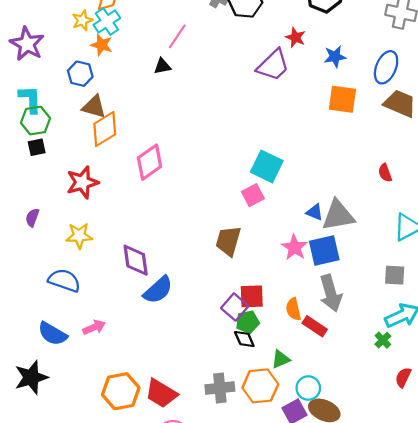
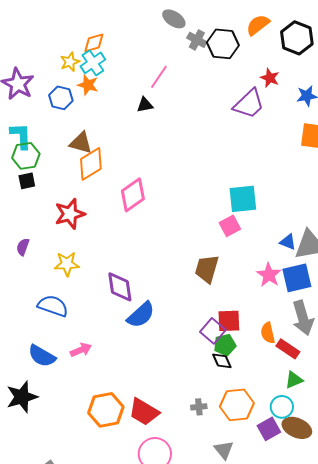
blue hexagon: (80, 74) -> (61, 98), moved
cyan square: (267, 166) -> (243, 199), turned -32
green triangle: (281, 359) -> (294, 380), moved
gray cross: (220, 388) -> (199, 407), size x0.6

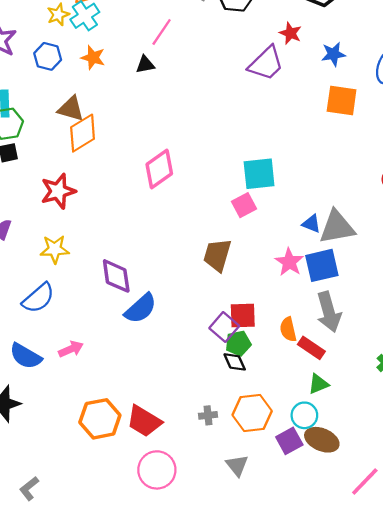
orange star: (88, 85) -> (93, 58), moved
pink diamond: (133, 195) -> (159, 169), moved
blue semicircle: (53, 306) -> (38, 298), turned 120

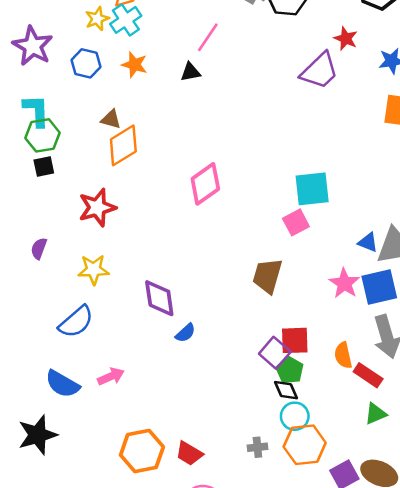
brown triangle: (71, 109) -> (111, 119), size x0.7
blue semicircle: (141, 308) -> (185, 333), size x0.6
green pentagon: (238, 343) -> (290, 370), turned -30
cyan circle: (304, 415) -> (295, 416), moved
red trapezoid: (144, 421) -> (189, 453), size x0.7

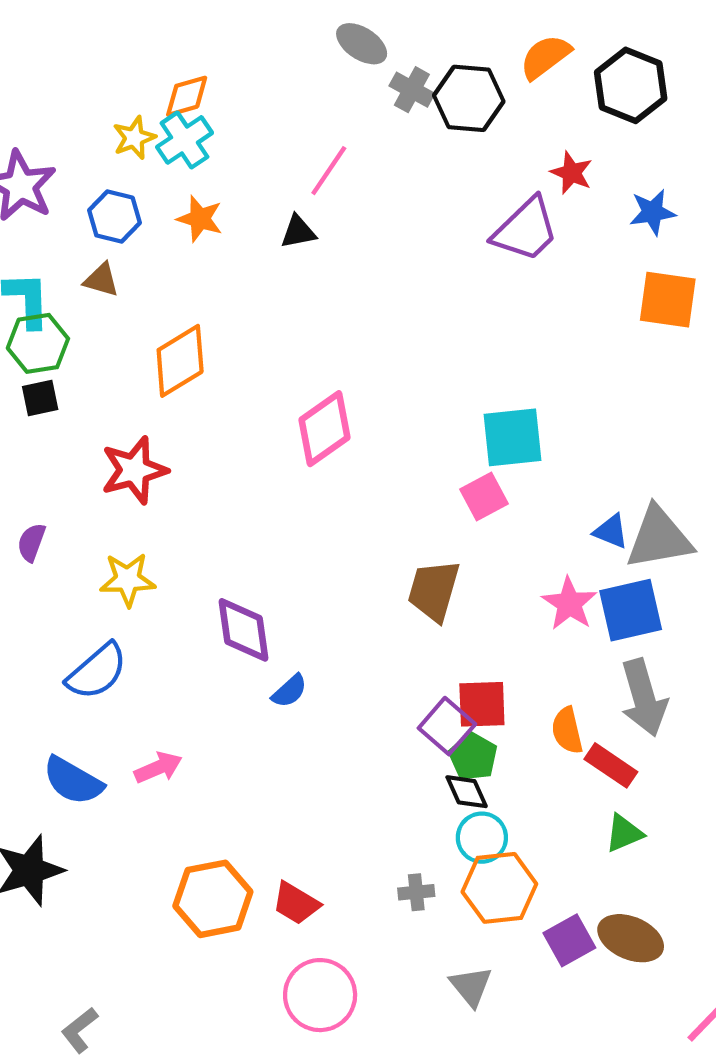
brown triangle: (111, 119) -> (101, 280), moved

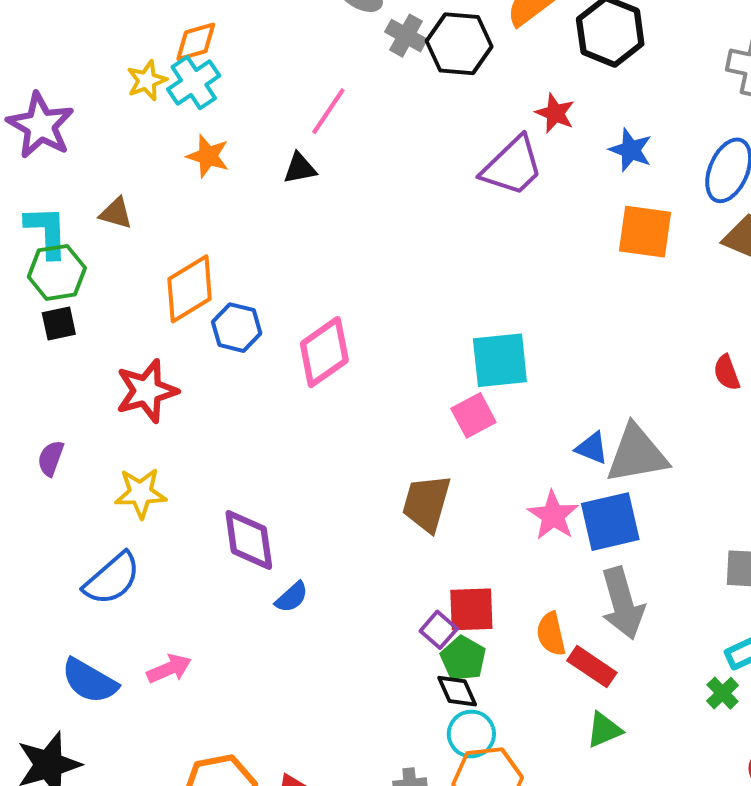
blue star: (652, 212) -> (631, 150), turned 30
blue hexagon: (114, 217) -> (237, 328), moved
purple square: (447, 726) -> (439, 630), size x0.7

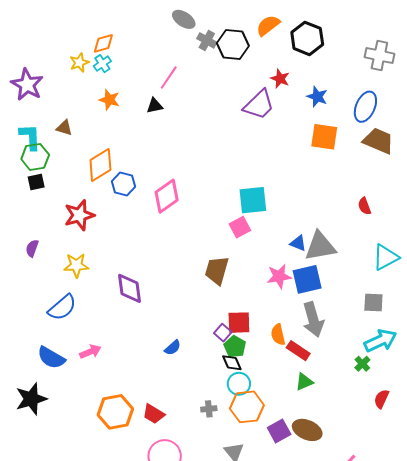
cyan cross: (194, 83) -> (102, 64), size x0.7
pink star: (553, 515) -> (279, 276), turned 30
blue semicircle: (292, 597) -> (173, 348), moved

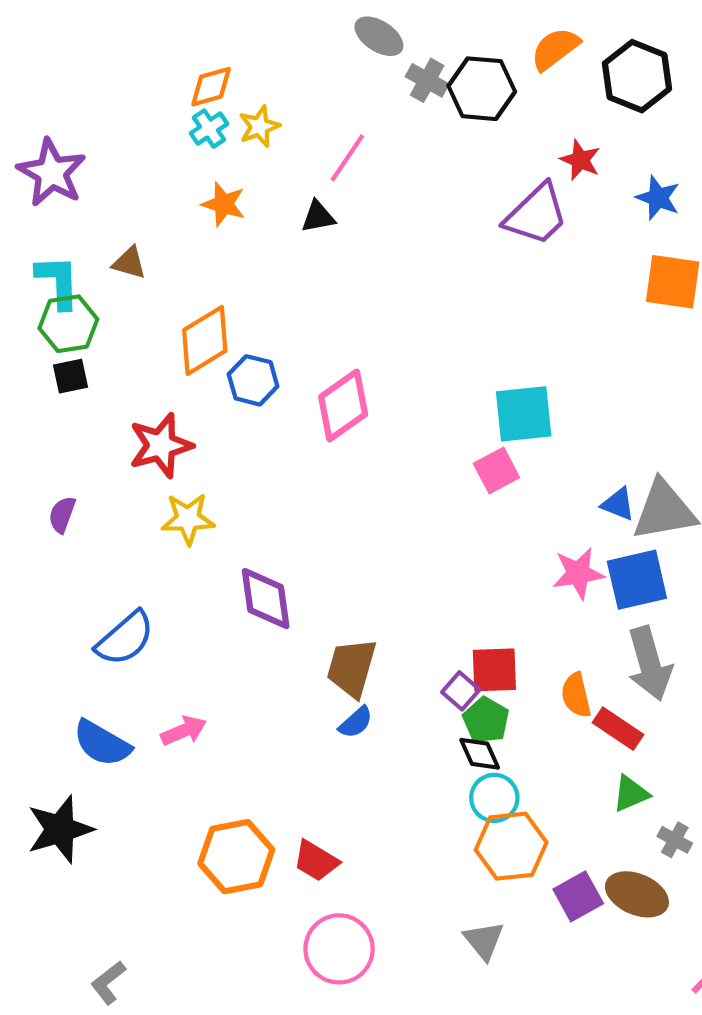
yellow star: (79, 63) -> (259, 126), moved
yellow star: (76, 265) -> (188, 519), moved
brown trapezoid: (217, 270) -> (352, 668), moved
gray cross: (209, 409) -> (675, 840), moved, turned 35

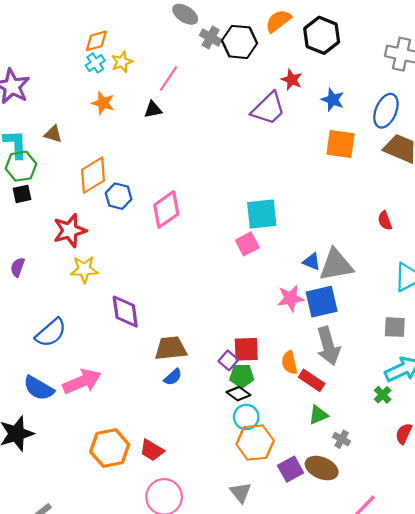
brown trapezoid: (352, 668) -> (171, 348), turned 68
green pentagon: (486, 720) -> (242, 376), turned -30
pink arrow: (184, 731) -> (82, 381), size x1.6
black diamond: (480, 754) -> (238, 394), turned -30

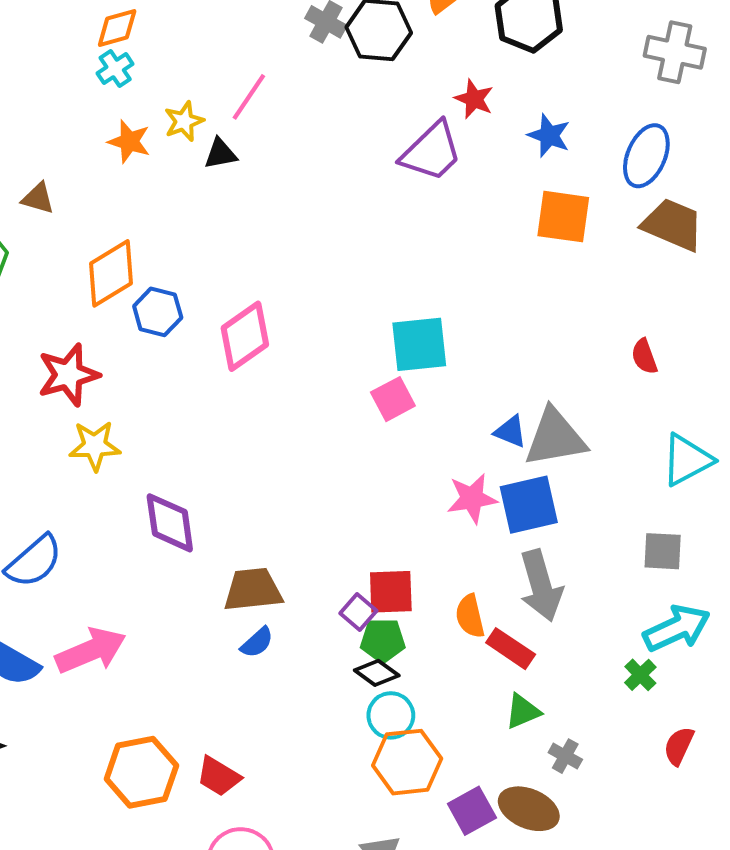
yellow star: (122, 62) -> (184, 121), moved

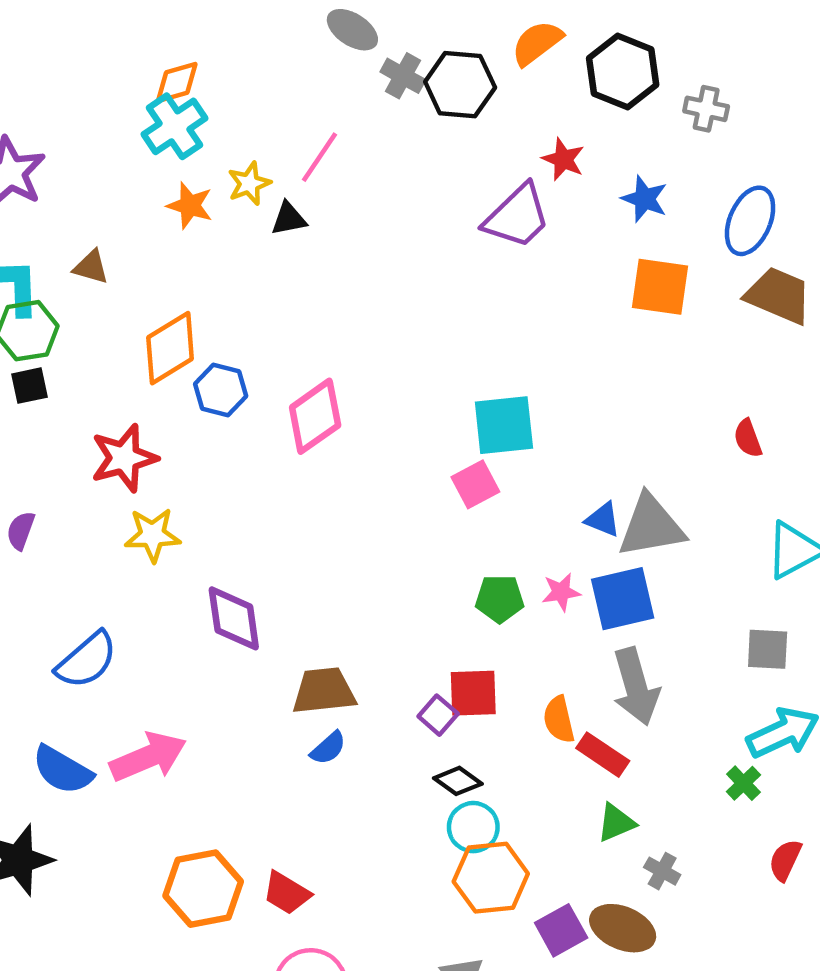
gray cross: (675, 52) -> (706, 109), moved, size x0.7
cyan cross: (115, 69) -> (174, 126), size x1.6
pink star: (472, 498) -> (561, 592), size x0.7
green pentagon: (383, 640) -> (500, 599), moved

